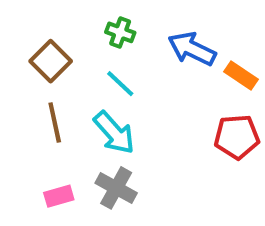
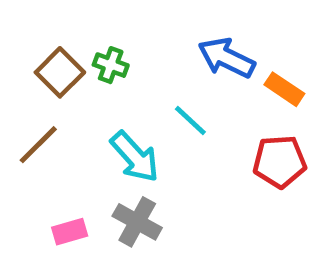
green cross: (120, 32) -> (111, 65), moved
cyan line: (120, 84) -> (190, 121), moved
brown line: (55, 122) -> (38, 145), moved, turned 57

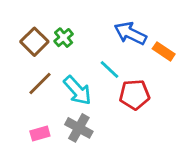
green cross: (111, 65) -> (64, 38), turned 30
brown line: (38, 145) -> (40, 83), moved
red pentagon: (280, 162) -> (134, 95), moved

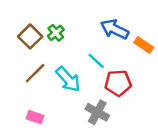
gray cross: (79, 128) -> (97, 112), moved
pink rectangle: (40, 134) -> (35, 117), turned 35

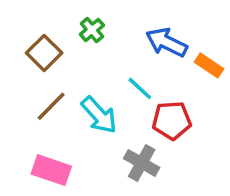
green cross: (56, 33) -> (92, 30), moved
pink rectangle: (35, 117) -> (51, 170), size x1.5

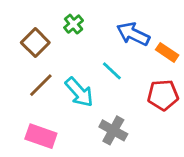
red pentagon: (172, 120) -> (163, 95), moved

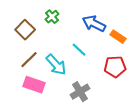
gray cross: (113, 130) -> (80, 92), turned 30
pink rectangle: (41, 136) -> (34, 85), moved

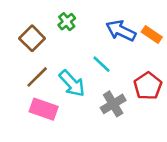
orange rectangle: (118, 37) -> (152, 34), moved
red pentagon: (115, 67) -> (148, 86), turned -30
gray cross: (80, 92) -> (113, 104), moved

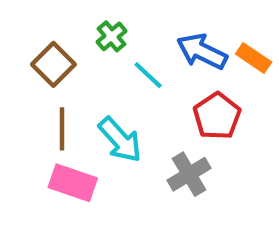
cyan line: (102, 64) -> (148, 75), moved
brown line: (37, 77) -> (62, 129), turned -45
red pentagon: (148, 86) -> (217, 116), moved

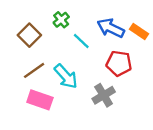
red pentagon: (217, 116) -> (119, 63), turned -30
brown line: (62, 129) -> (34, 70), turned 55

